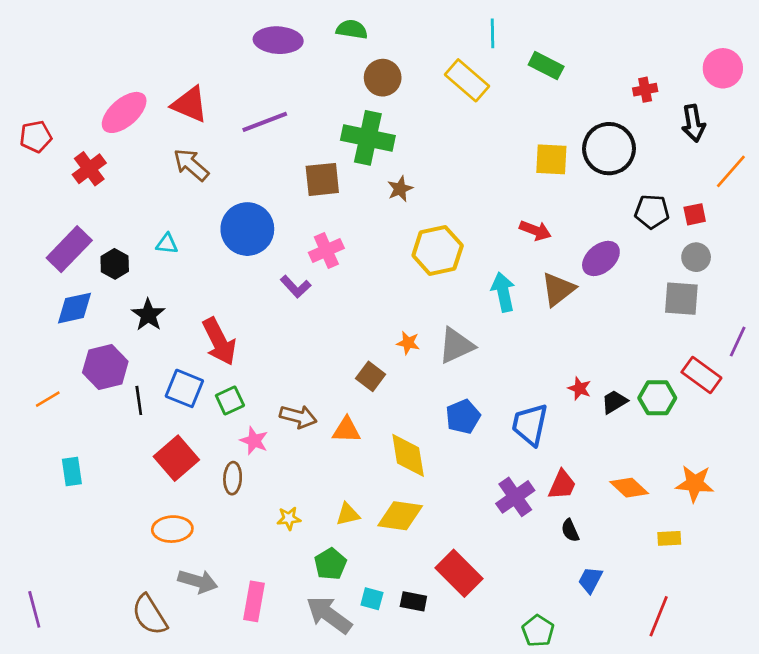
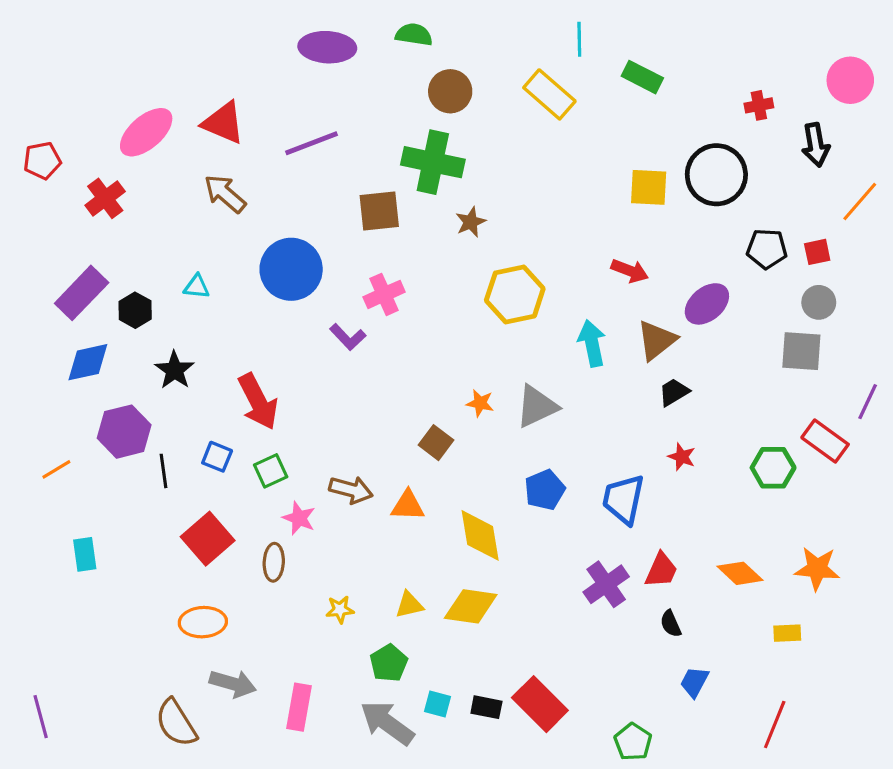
blue square: (184, 388) -> (217, 457), size x0.7
black trapezoid: (614, 402) -> (674, 392), moved
red rectangle: (459, 573) -> (540, 704), moved

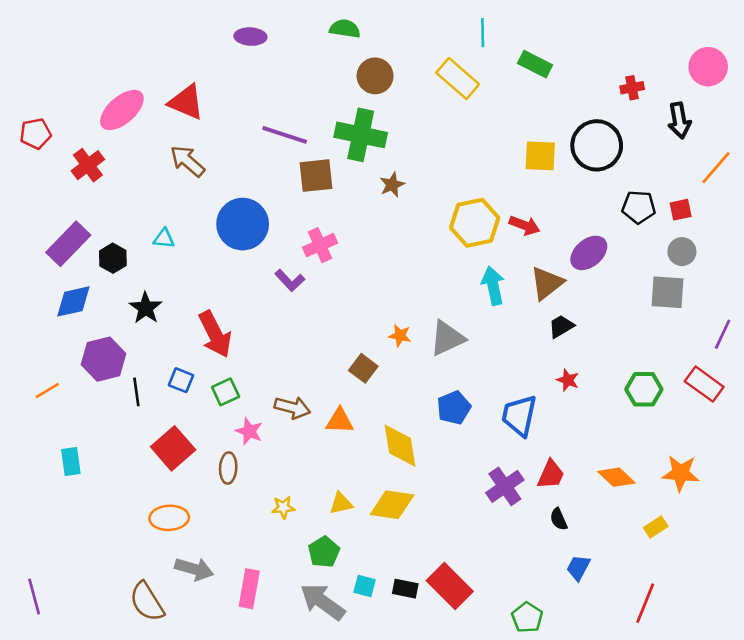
purple ellipse: (327, 47) -> (250, 37), moved, size x0.7
purple line: (312, 143) -> (285, 135), moved, turned 39
yellow hexagon: (515, 294) -> (475, 223), moved
red rectangle: (825, 441) -> (704, 384), moved
yellow rectangle: (787, 633) -> (656, 527), turned -30

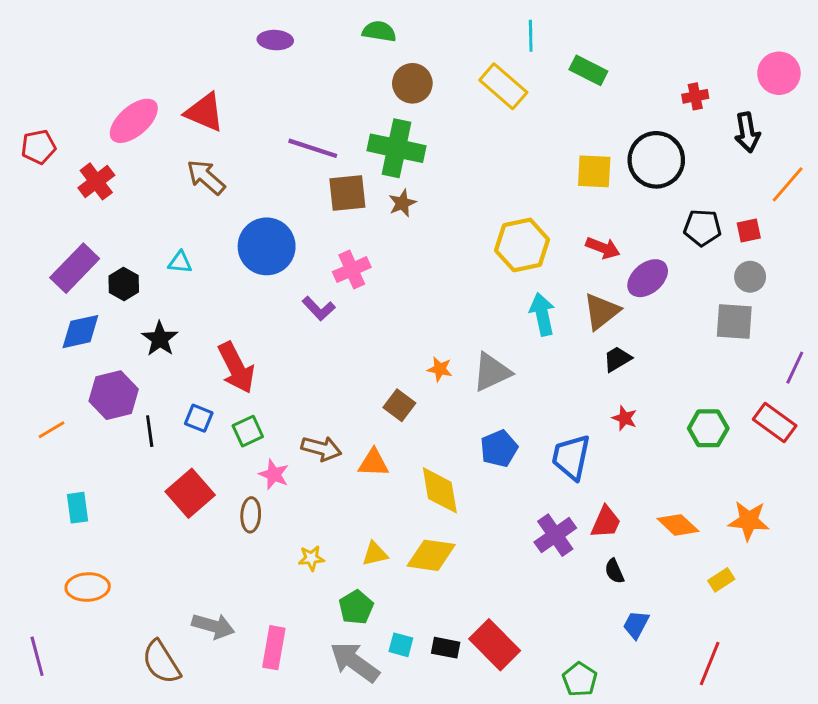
brown star: (392, 185) -> (402, 203), moved
red arrow: (525, 225) -> (603, 248), moved
orange ellipse: (169, 518) -> (88, 587), moved

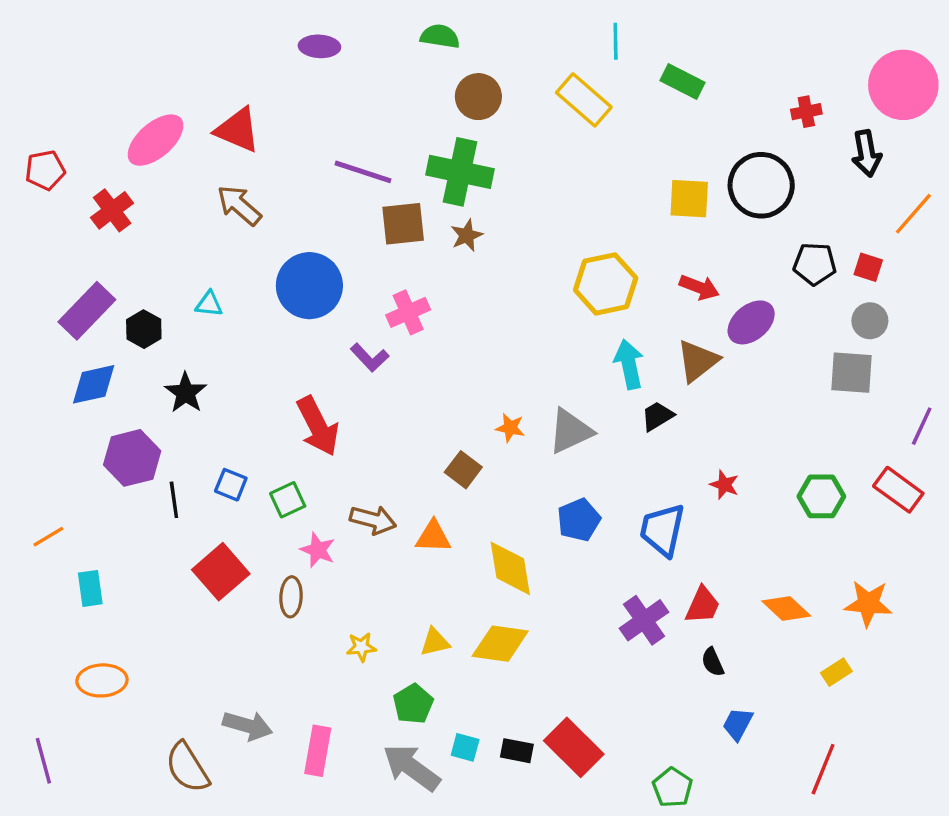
pink circle: (779, 73) -> (903, 85), size x1.4
red square: (749, 231) -> (868, 267), turned 30
black trapezoid: (617, 359) -> (657, 416), moved
red arrow: (236, 368) -> (318, 426), moved
orange line: (52, 430) -> (48, 537), moved

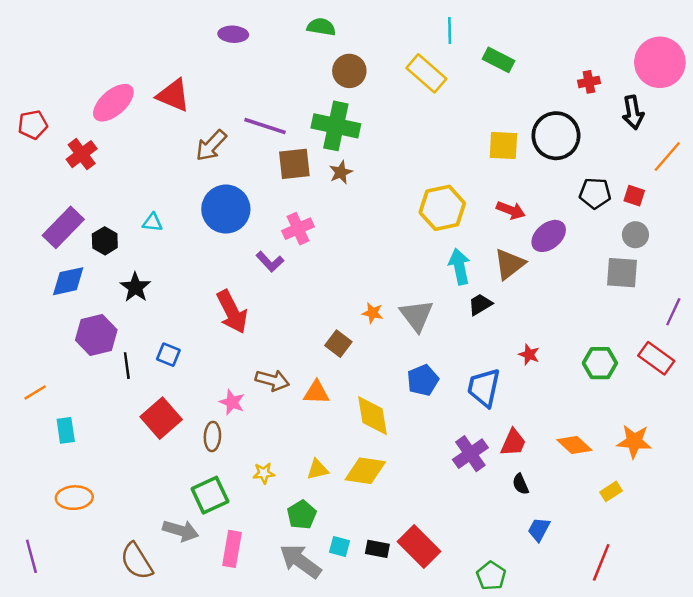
brown arrow: (239, 205) -> (211, 145), moved, turned -88
gray triangle: (570, 431) -> (417, 315), turned -42
green square: (288, 500) -> (210, 495), moved, size x1.4

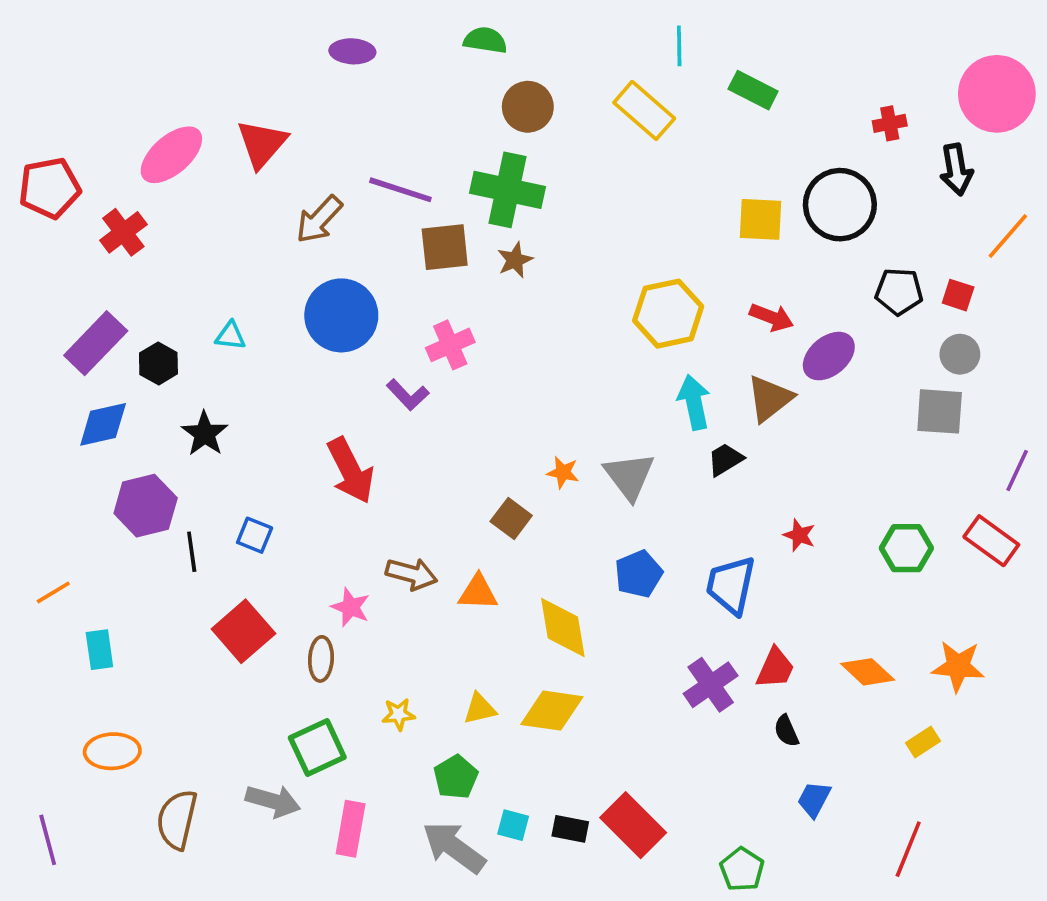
red triangle: (173, 95) -> (262, 144), turned 48
red pentagon: (33, 125) -> (50, 188), size x1.4
brown semicircle: (137, 561) -> (177, 820), moved, turned 45

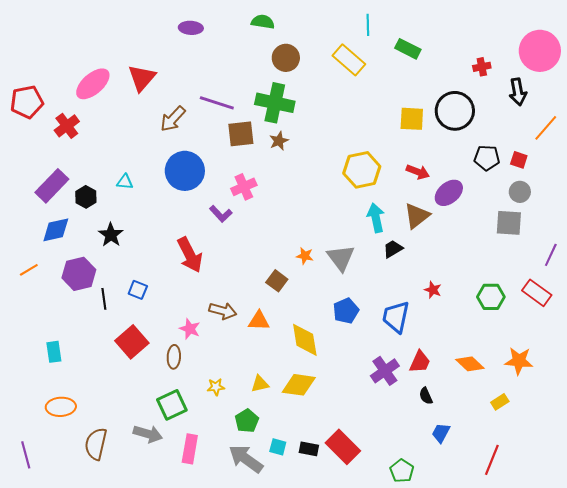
orange line: (53, 592) -> (29, 270), moved

